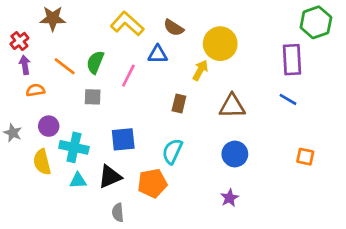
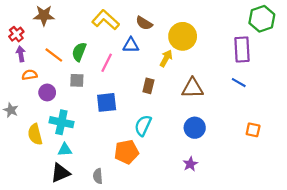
purple circle: (49, 126) -> (47, 92), moved
blue square: (123, 139) -> (107, 102), moved
black triangle: (110, 177) -> (60, 173), moved

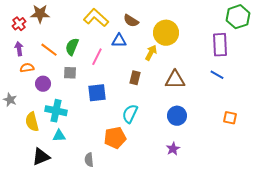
red cross: (16, 34) -> (19, 24), moved
black triangle: (60, 173) -> (41, 157), moved

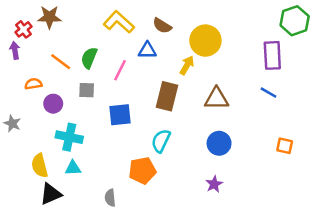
purple arrow: (19, 49) -> (15, 50), moved
brown rectangle: (135, 78) -> (167, 96), size x1.6
yellow semicircle: (32, 122) -> (40, 166), moved

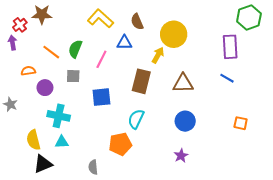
brown semicircle: (162, 26) -> (137, 22), turned 35

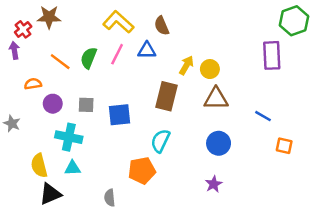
yellow circle: (174, 34) -> (210, 69), moved, size x0.6
pink line: (101, 59) -> (117, 54), moved
gray square: (73, 76) -> (86, 105), moved
blue line: (227, 78) -> (263, 116), moved

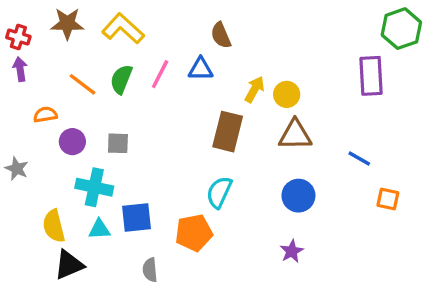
yellow L-shape: (118, 22) -> (123, 29), moved
red cross: (23, 29) -> (18, 37), moved, turned -35
blue square: (120, 115) -> (136, 218), moved

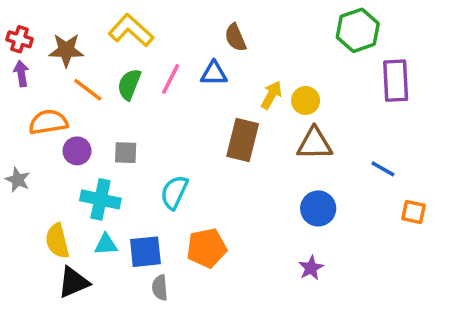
brown star: (67, 24) -> (66, 50), moved
green hexagon: (401, 29) -> (358, 30), moved
orange semicircle: (45, 115) -> (48, 122), size x1.5
cyan semicircle: (219, 192) -> (174, 192), moved
blue square: (136, 218) -> (145, 252), moved

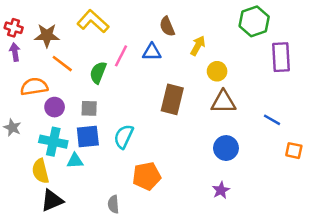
green semicircle: (129, 84) -> (98, 73), moved
yellow arrow: (271, 95) -> (198, 46), moved
cyan cross: (100, 199) -> (53, 142), moved
cyan triangle: (106, 244) -> (75, 161), moved
blue square: (145, 252) -> (88, 136), moved

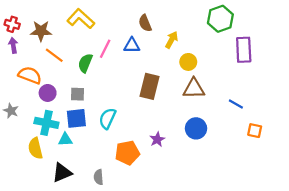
orange semicircle: (34, 87) -> (30, 75), turned 30
purple star: (221, 190) -> (157, 139), moved
black triangle: (52, 200) -> (62, 173), moved

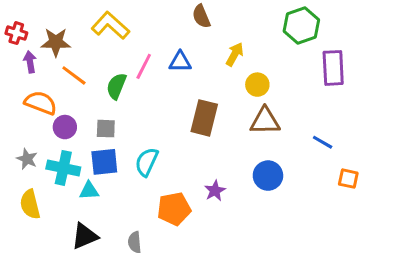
brown semicircle: (145, 23) -> (201, 16), moved
purple arrow: (13, 45) -> (30, 62), moved
gray star: (11, 111) -> (27, 159), moved
yellow semicircle: (35, 148) -> (30, 204), moved

